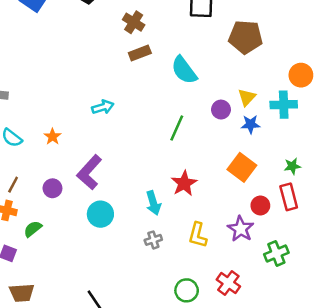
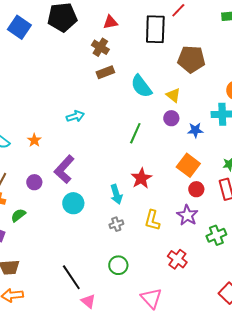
yellow triangle: (247, 97) -> (173, 95), moved, turned -35
red circle: (260, 205) -> (196, 189), moved
green circle: (187, 290) -> (118, 265), moved

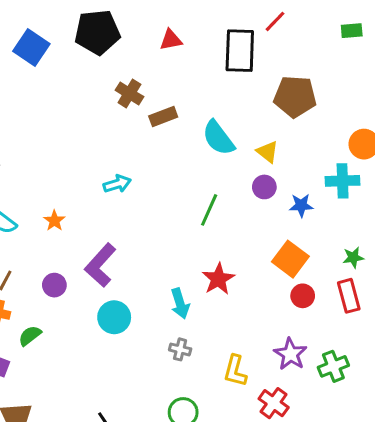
brown cross: (100, 47) -> (129, 93), moved
purple star: (187, 215) -> (290, 354), moved
yellow L-shape: (152, 220) -> (235, 371), moved
gray cross: (116, 224) -> (180, 349), turned 32

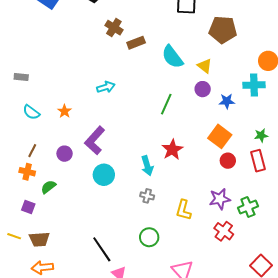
purple star: (290, 354) -> (220, 199), turned 30
red cross: (274, 403) -> (224, 231), moved

